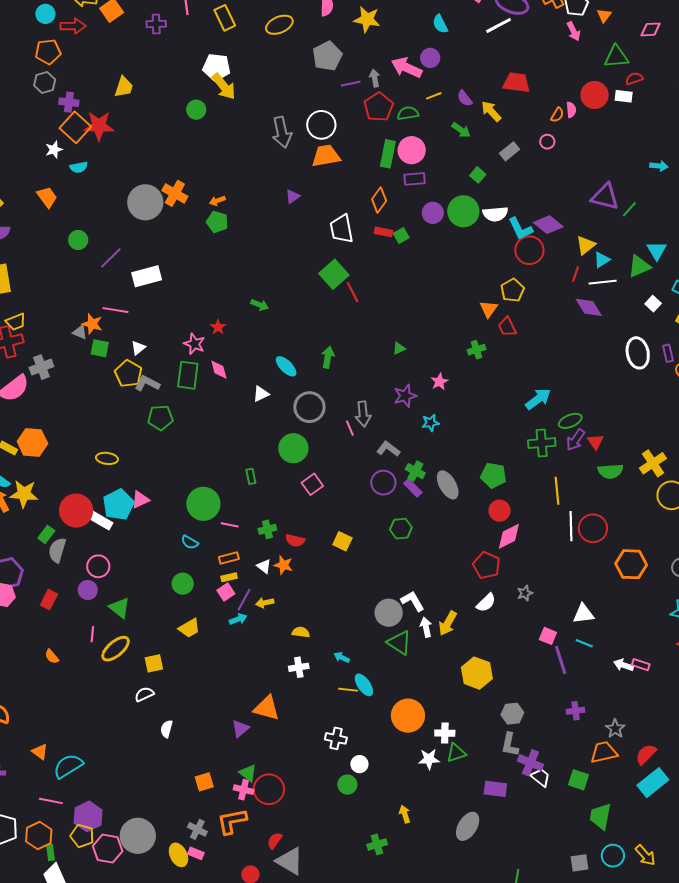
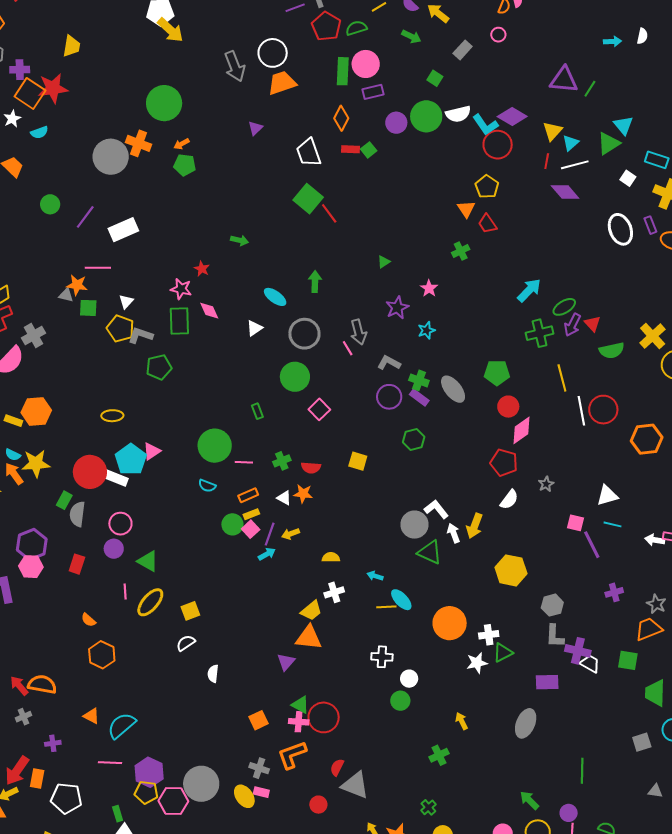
green circle: (196, 110) -> (164, 103), moved, size x1.8
green circle: (183, 584) -> (232, 524), moved
yellow trapezoid: (189, 628) -> (311, 611), moved
orange hexagon: (39, 836) -> (102, 655), moved

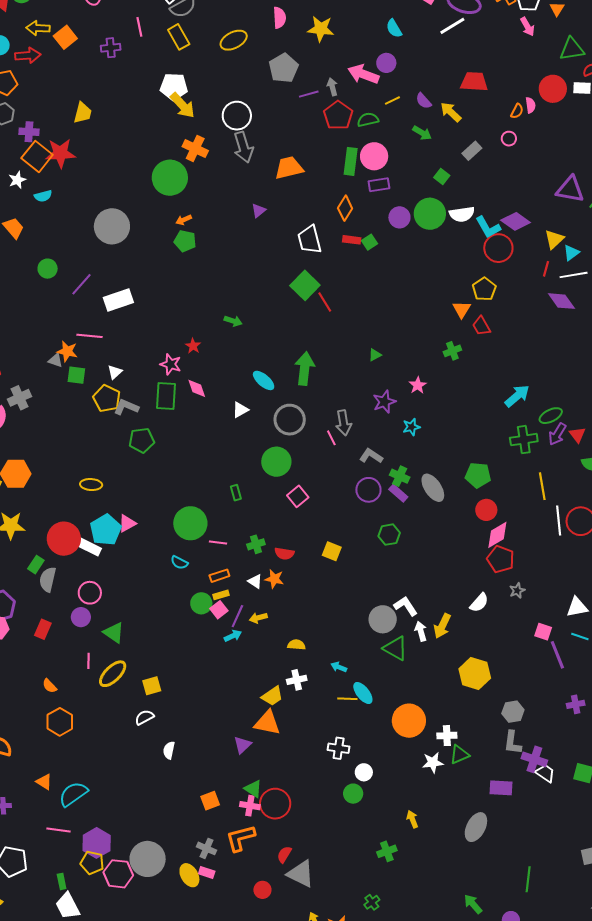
white circle: (273, 53) -> (237, 116), moved
orange cross: (138, 143) -> (195, 149), moved
green arrow: (315, 282) -> (305, 369), size x1.5
red pentagon: (504, 463) -> (501, 559), moved

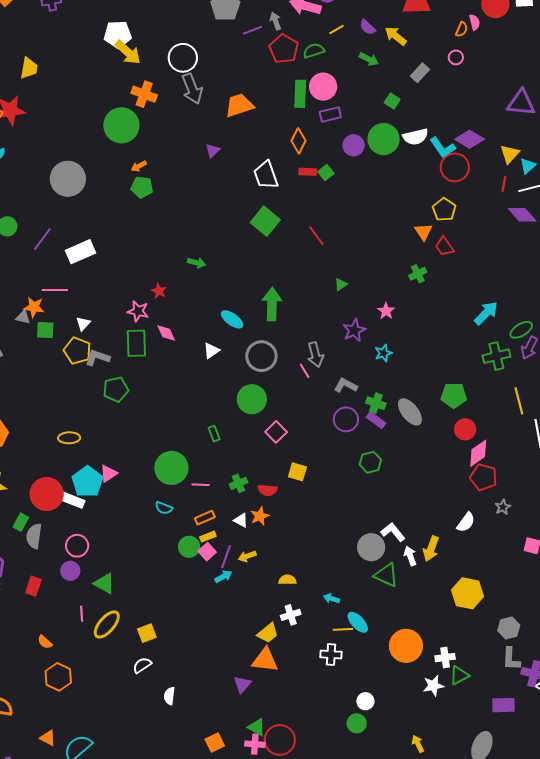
red line: (325, 302) -> (316, 236), moved
yellow square: (332, 551) -> (297, 472), moved
orange star: (274, 579) -> (260, 516), turned -30
white cross: (339, 748) -> (331, 655), moved

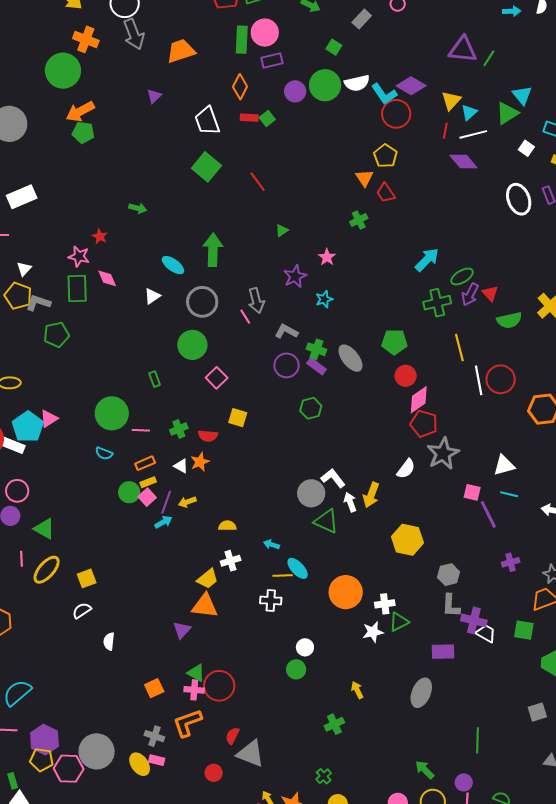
orange arrow: (139, 166) -> (80, 111), size x1.8
gray star: (503, 507) -> (443, 454), size x2.0

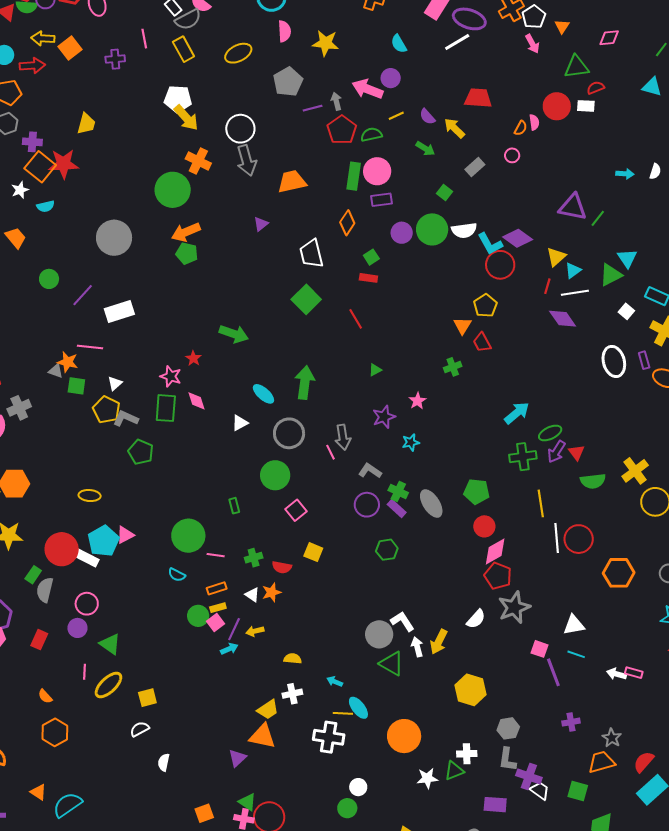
red rectangle: (249, 118) -> (368, 278), moved
green arrow: (138, 208) -> (234, 334), size x1.6
green pentagon: (56, 335) -> (141, 452), turned 30
white cross: (271, 601) -> (329, 737), size x1.4
white cross: (385, 604) -> (467, 754), moved

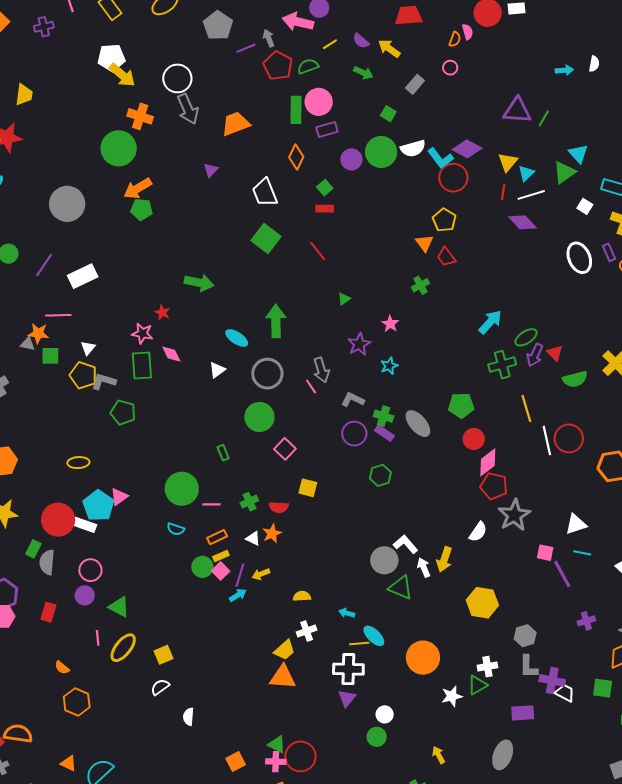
purple triangle: (237, 758) -> (347, 698), moved

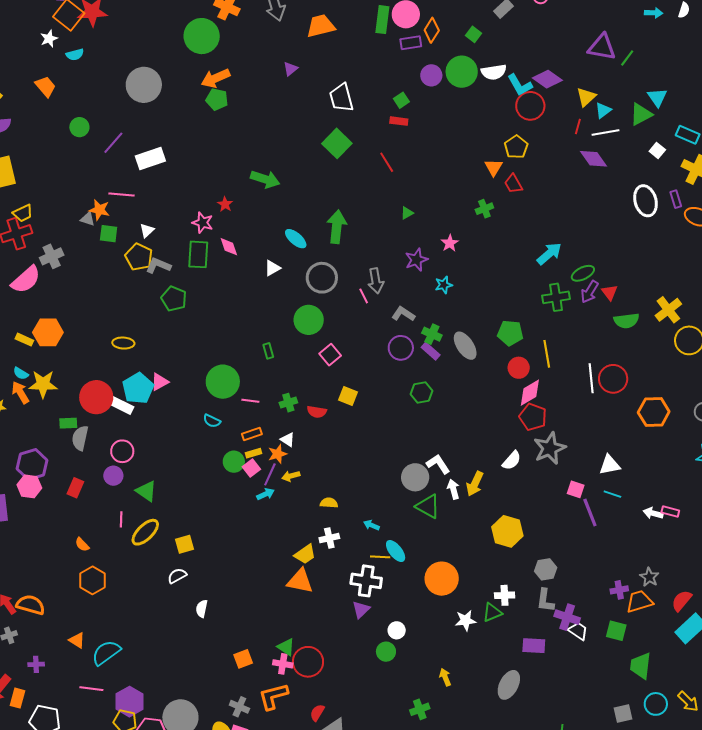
orange diamond: (296, 157) -> (432, 30), moved
yellow line: (526, 408) -> (547, 354), moved
orange star: (272, 534) -> (277, 454), moved
green rectangle: (33, 549) -> (68, 423), turned 54
purple cross: (586, 621) -> (619, 590), moved

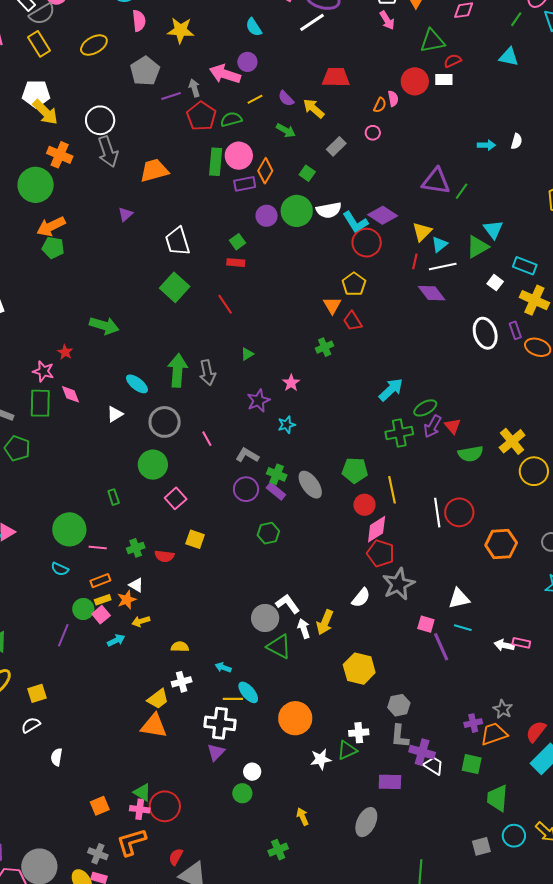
gray arrow: (376, 281) -> (207, 373), moved
purple line: (270, 474) -> (63, 635), moved

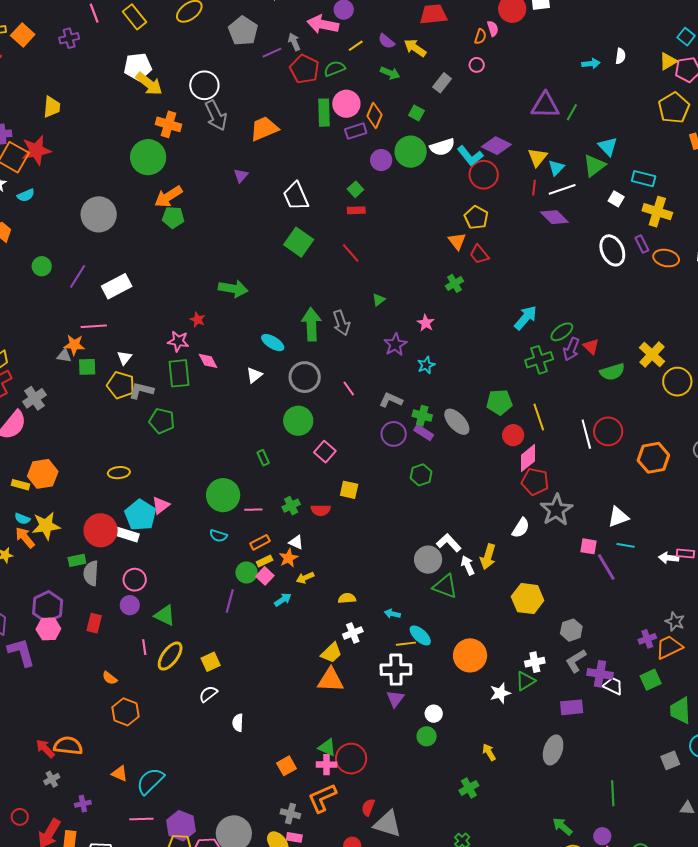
gray L-shape: (400, 736) -> (576, 661), turned 60
green square: (472, 764) -> (651, 680), turned -30

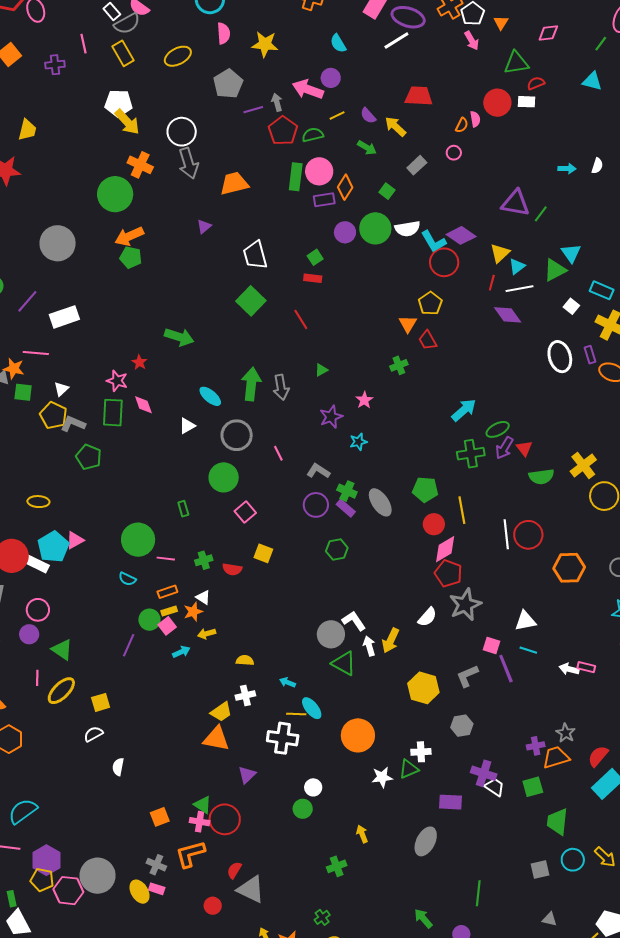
gray L-shape: (576, 661) -> (467, 676), moved
purple triangle: (395, 699) -> (247, 775), moved

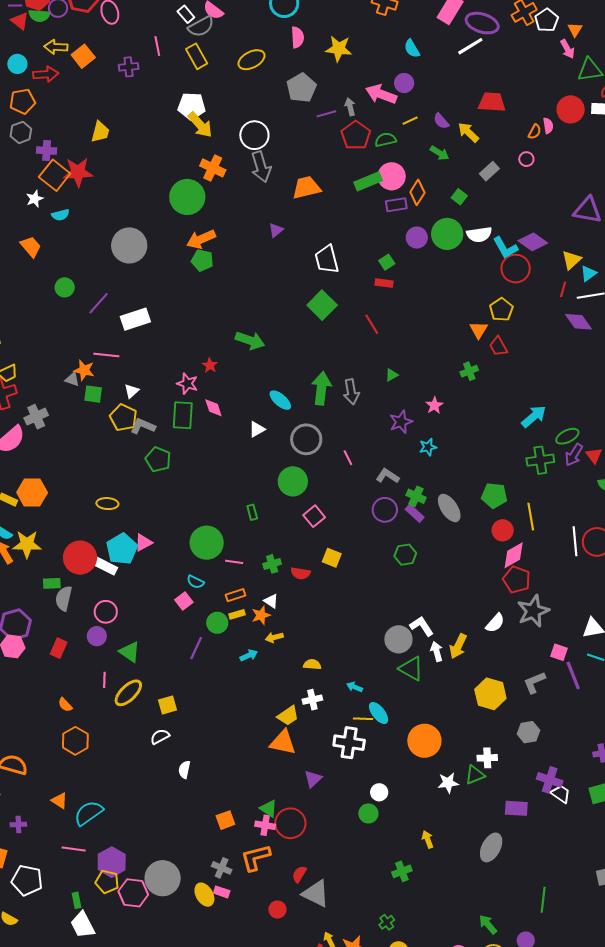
pink arrow: (472, 41) -> (567, 49), moved
green rectangle: (296, 177) -> (368, 181), turned 60
pink square: (167, 626) -> (184, 601), moved

